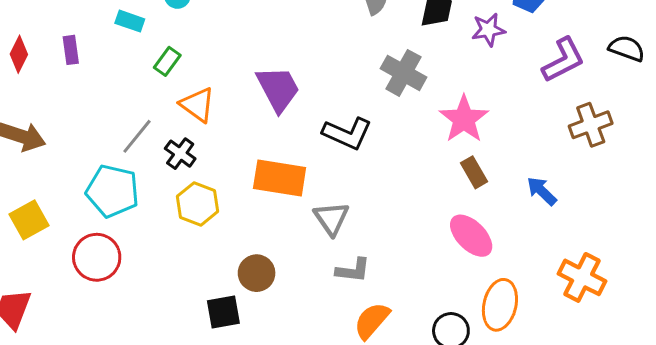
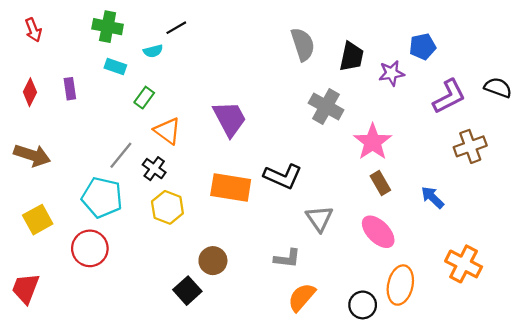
black L-shape: (347, 133) -> (283, 176), moved
gray triangle: (331, 218) -> (319, 218), moved
black square: (223, 312) -> (187, 291), turned -32

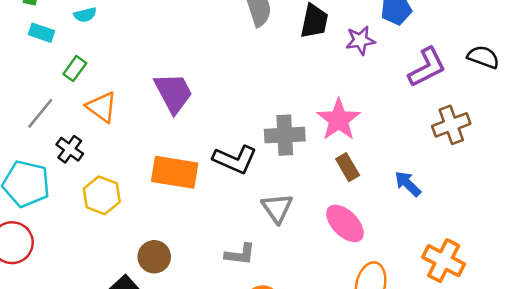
gray cross: (326, 106) -> (285, 135), moved, turned -32
gray line: (121, 155) -> (40, 113), moved
black cross: (154, 169) -> (70, 149), moved

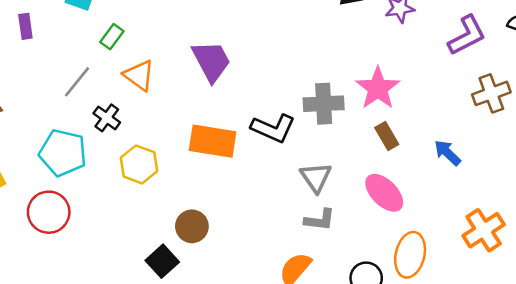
gray L-shape: (240, 254) -> (320, 220), moved
orange cross: (444, 261) -> (484, 230), turned 30

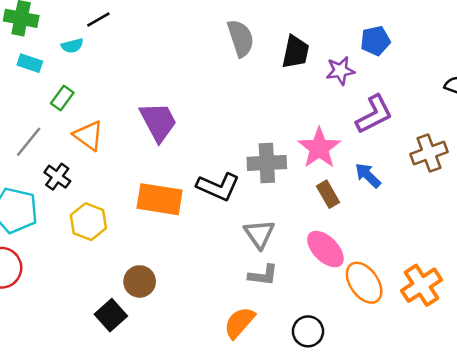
purple L-shape: (467, 35) -> (374, 114), moved
blue arrow: (447, 153) -> (368, 175), moved
orange ellipse: (410, 255) -> (364, 283), moved, turned -48

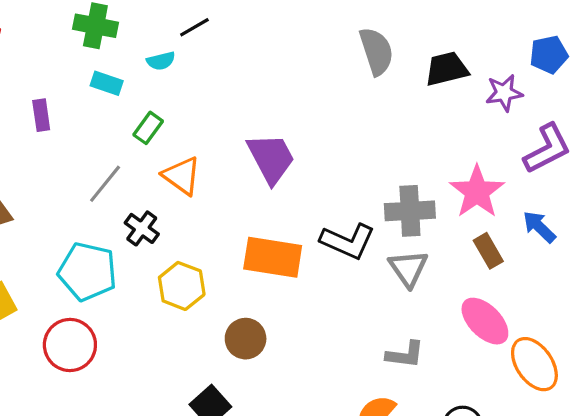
black trapezoid: (296, 52) -> (447, 69), turned -116
gray triangle: (259, 234) -> (408, 268), moved
brown circle: (140, 281) -> (246, 339), moved

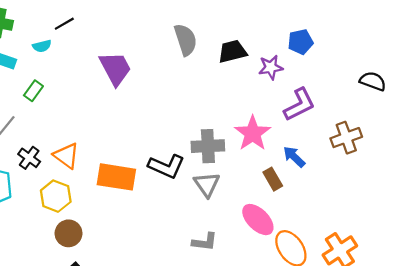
purple trapezoid: (271, 158) -> (115, 68), moved
orange triangle: (182, 176) -> (66, 156), moved
brown rectangle: (488, 251) -> (273, 179), moved
brown circle: (246, 339) -> (69, 233), moved

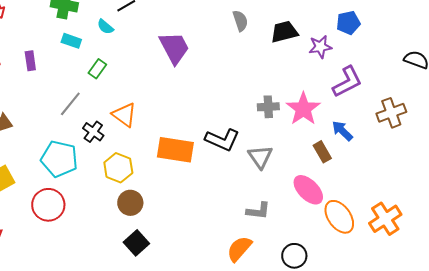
gray semicircle: (186, 40) -> (240, 21), size x0.7
cyan semicircle: (42, 46) -> (105, 27), turned 54
gray cross: (208, 146) -> (268, 107), moved, size x0.7
orange triangle: (66, 156) -> (124, 115), moved

